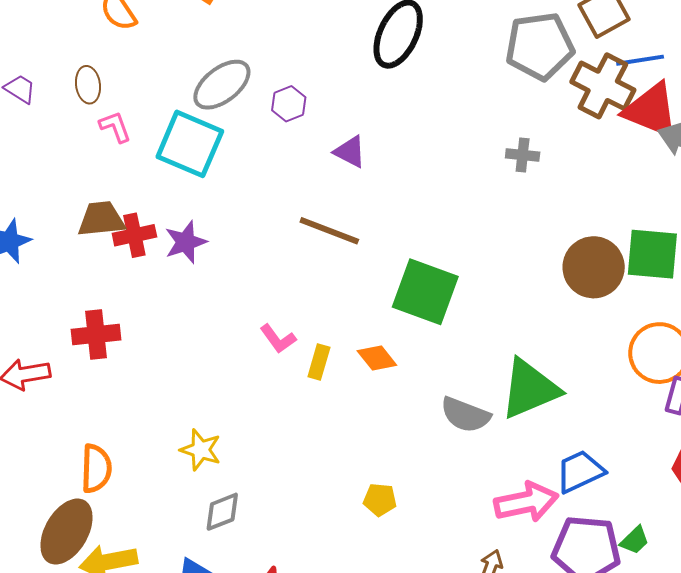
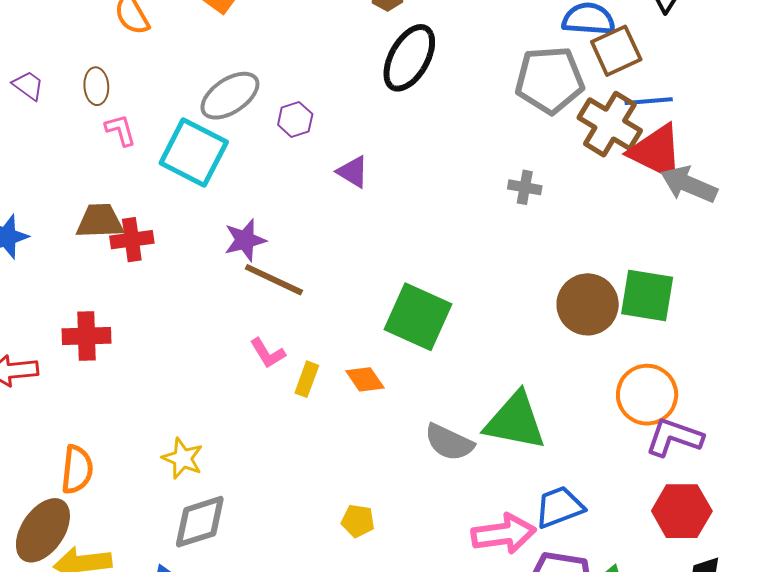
brown line: (329, 231) -> (274, 280), moved
purple star: (186, 242) -> (245, 240), moved
green triangle: (530, 389) -> (515, 421), turned 30
gray diamond: (222, 512) -> (200, 522), size x1.4

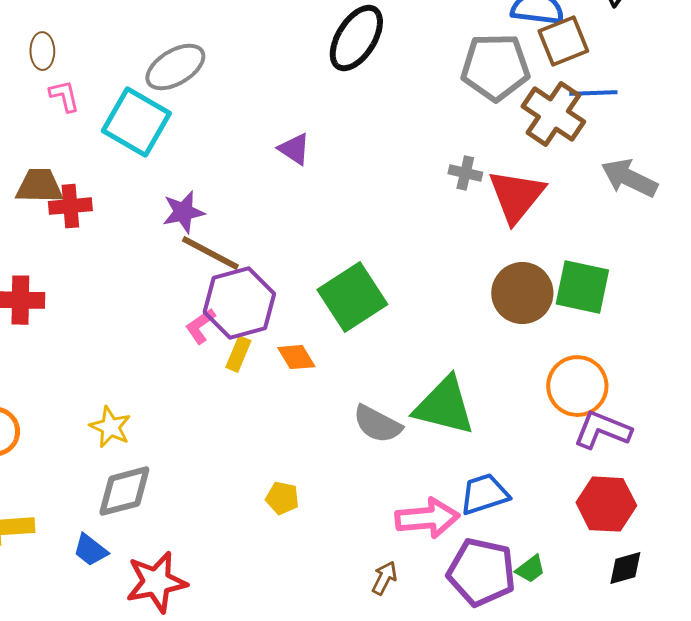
purple hexagon: (295, 119) -> (239, 303), moved, size x2.0
red triangle: (656, 152) -> (516, 196), moved, turned 40
green square: (418, 317) -> (352, 297), turned 30
pink L-shape: (268, 353) -> (200, 326), turned 84

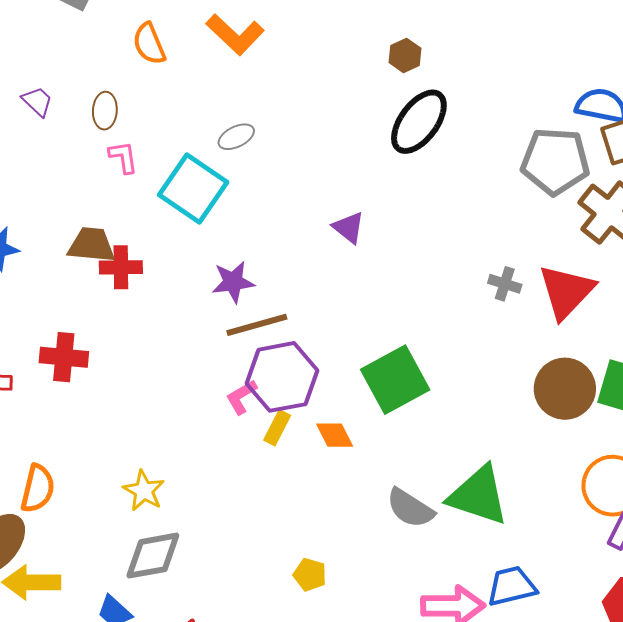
gray ellipse: (175, 67) -> (236, 137), size x0.6
gray cross: (465, 173) -> (505, 284), moved
brown line: (210, 253) -> (257, 325), turned -48

